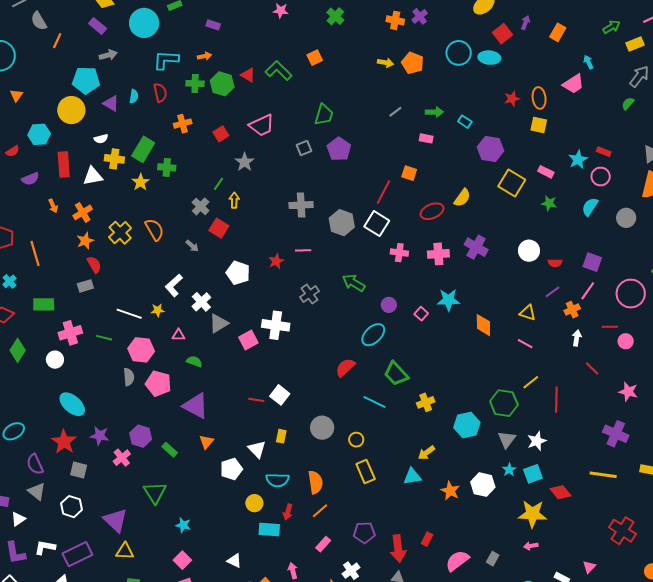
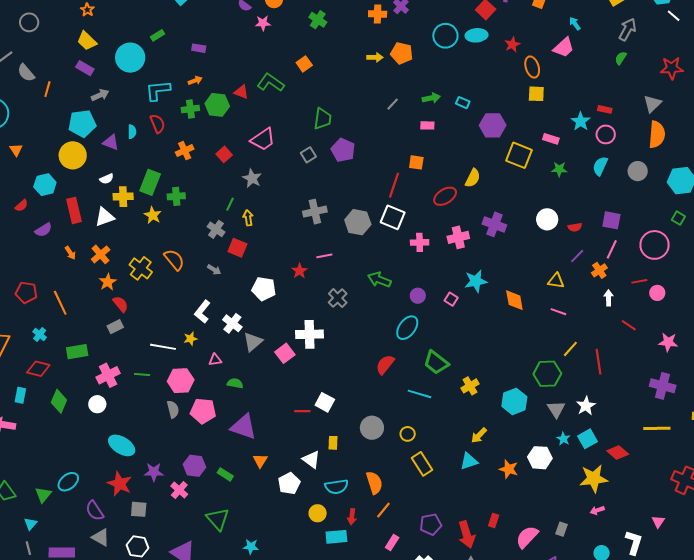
red star: (512, 99) -> (512, 45), moved

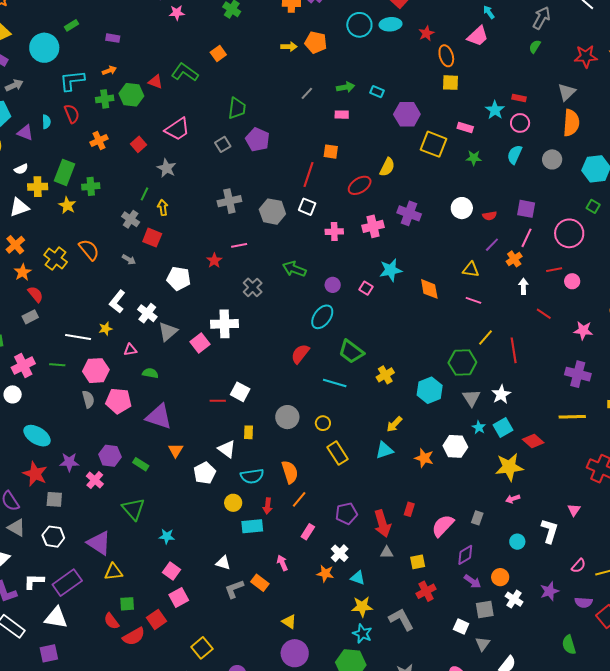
white square: (393, 217) -> (307, 207), size x0.7

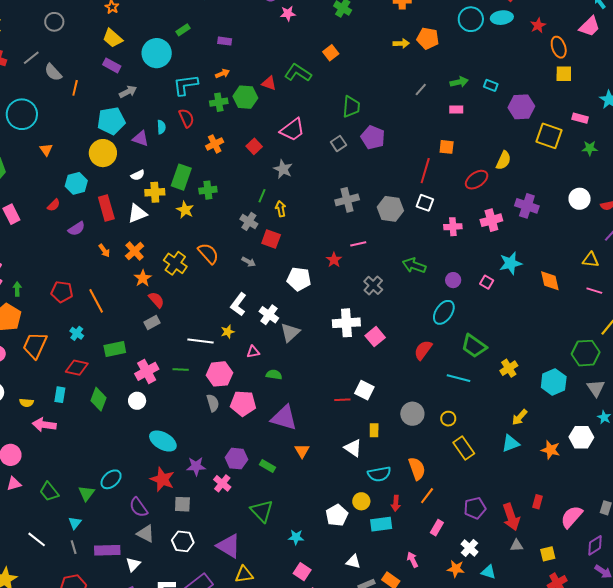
pink square: (200, 343) -> (375, 337), moved
white pentagon: (205, 473) -> (337, 515), moved

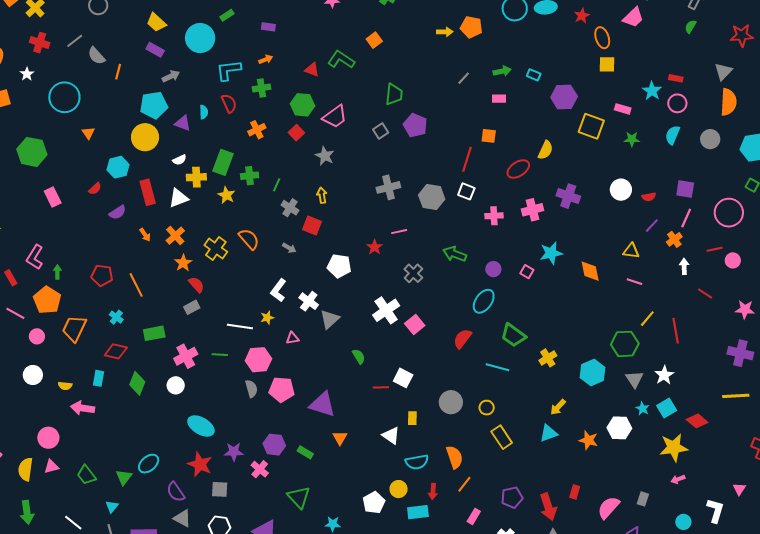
green hexagon: (245, 97) -> (303, 105), moved
green line: (262, 196) -> (277, 185), moved
white cross: (346, 323) -> (386, 310), turned -32
green semicircle: (274, 375) -> (359, 356), moved, turned 49

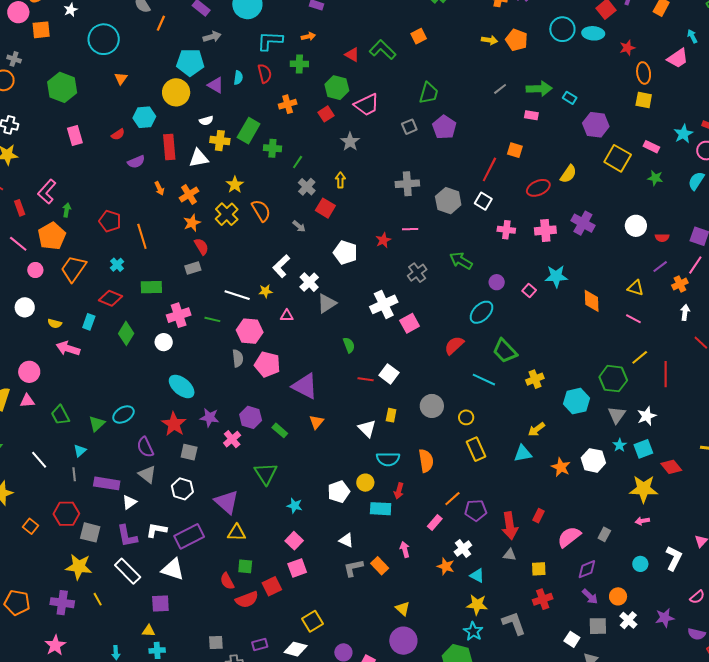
green arrow: (502, 71) -> (539, 89), size x1.4
yellow star: (226, 195) -> (235, 185), moved
orange line: (464, 484) -> (452, 499), moved

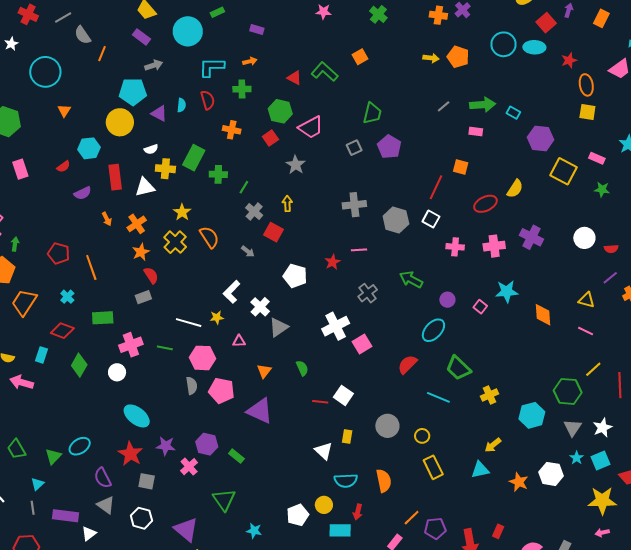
orange cross: (288, 104) -> (232, 130), turned 30
orange triangle: (316, 422) -> (264, 371), moved

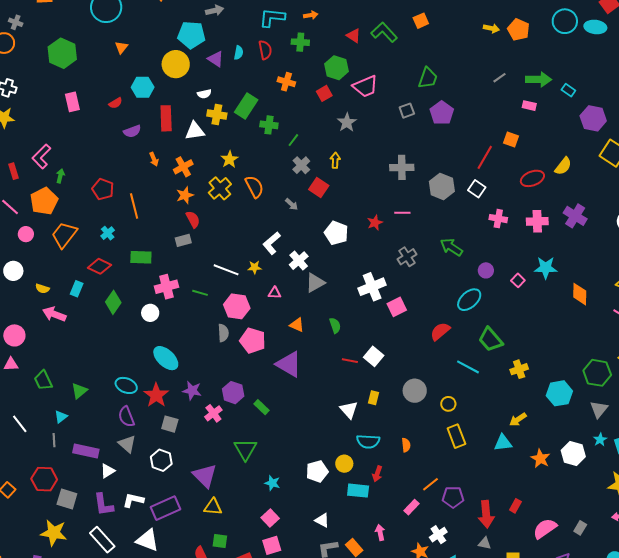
orange triangle: (264, 371) -> (297, 325), turned -49
cyan ellipse: (80, 446) -> (126, 385), moved, turned 50
orange semicircle: (384, 481) -> (406, 445), size x0.6

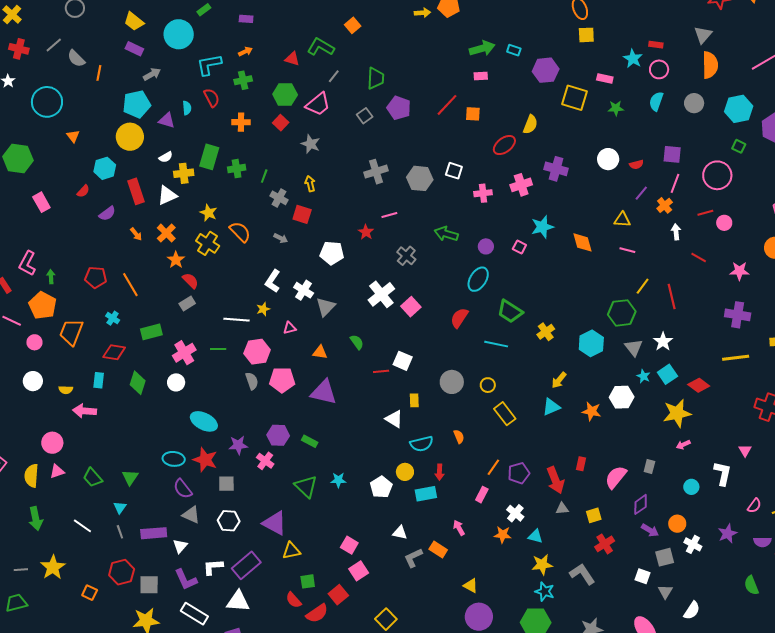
gray line: (499, 78) -> (334, 76), moved
red line: (485, 157) -> (447, 105), moved, turned 30
cyan star: (272, 483) -> (338, 480), moved

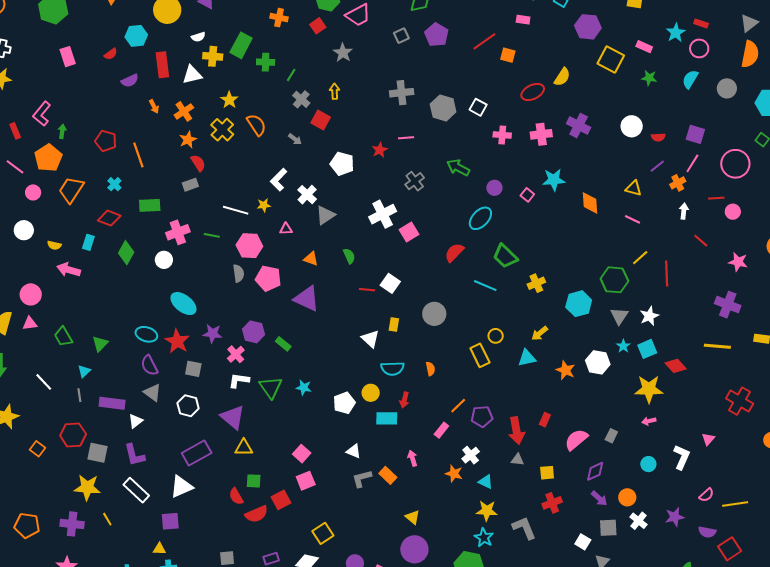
yellow circle: (488, 385) -> (496, 336), moved
white L-shape: (213, 567) -> (239, 380), moved
white triangle: (238, 601) -> (181, 487), turned -40

